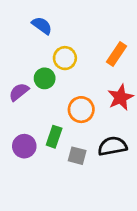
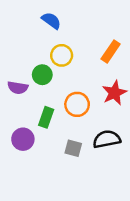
blue semicircle: (42, 26) -> (51, 21), moved
purple semicircle: (19, 92) -> (18, 88), turned -132
green rectangle: (54, 137) -> (46, 117), moved

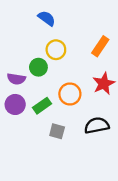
green rectangle: (46, 117) -> (42, 106), turned 36
purple circle: (23, 139) -> (15, 104), moved
gray square: (73, 148) -> (57, 131), moved

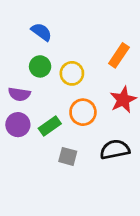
blue semicircle: (47, 18) -> (41, 32), moved
yellow circle: (56, 50) -> (72, 73), moved
green circle: (38, 67) -> (40, 66), moved

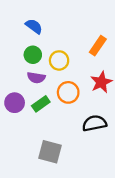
purple semicircle: (19, 94) -> (36, 78), moved
gray square: (68, 156) -> (50, 152), moved, size x1.5

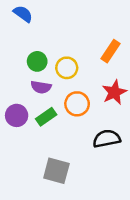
blue semicircle: (34, 26) -> (23, 14), moved

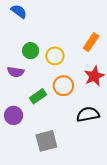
purple semicircle: (41, 87) -> (16, 72), moved
purple circle: (17, 115) -> (14, 115), moved
gray square: (56, 171) -> (46, 141), turned -30

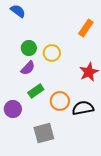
orange rectangle: (91, 42) -> (86, 28), moved
purple semicircle: (16, 72) -> (28, 68), moved, turned -56
orange circle: (63, 86) -> (60, 101), moved

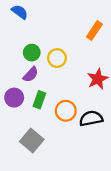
green rectangle: (36, 91) -> (39, 100), turned -35
purple circle: (13, 109) -> (14, 98), moved
gray square: (44, 133) -> (32, 140), moved, turned -35

